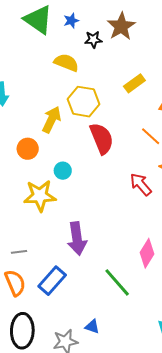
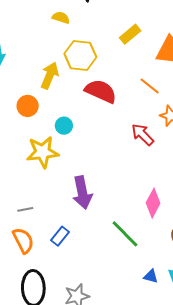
yellow semicircle: (66, 63) -> (61, 18), size x0.7
red semicircle: (102, 138) -> (101, 91), turned -40
blue rectangle: (52, 281) -> (60, 236), size x0.7
blue triangle: (92, 327) -> (151, 276), moved

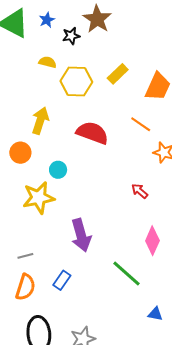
yellow hexagon: (80, 55) -> (76, 81), moved
red arrow: (143, 135) -> (140, 191), moved, size x0.7
orange semicircle: (23, 240) -> (25, 287), turned 48

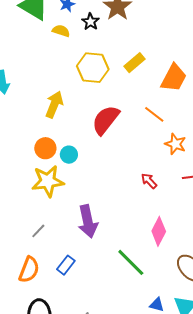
black star: (71, 36) -> (90, 22), turned -30
yellow semicircle: (48, 62) -> (61, 31), moved
red semicircle: (92, 133) -> (106, 120), turned -76
orange circle: (20, 153) -> (45, 148), moved
gray line: (25, 256) -> (38, 231), moved, turned -35

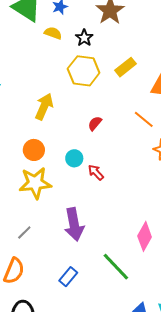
black star: (90, 22) -> (84, 38), moved
red semicircle: (106, 120) -> (95, 123), size x0.5
cyan circle: (69, 155) -> (74, 158), moved
red arrow: (149, 181) -> (96, 172), moved
blue rectangle: (66, 265) -> (68, 277), moved

